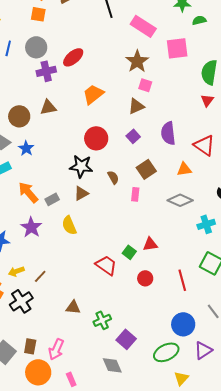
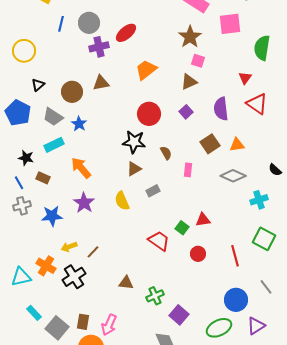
red triangle: (207, 100) -> (245, 78), moved
red triangle: (204, 145) -> (257, 104), moved
brown square: (146, 169) -> (210, 144), moved
gray rectangle: (52, 199) -> (153, 191), moved

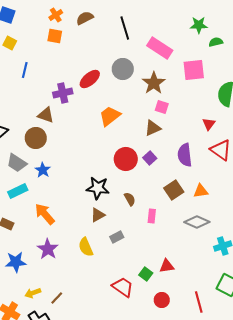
gray circle: (89, 23) -> (123, 69), moved
brown triangle: (101, 83) -> (46, 115), moved, turned 30
red circle: (149, 114) -> (126, 159), moved

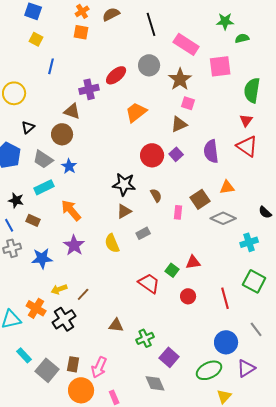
red triangle: (209, 124) -> (246, 120), moved
brown square: (174, 190) -> (200, 199), moved

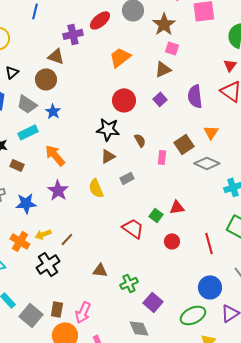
red circle: (152, 155) -> (124, 100), moved
orange triangle: (227, 187) -> (211, 132), turned -49
orange cross: (36, 308) -> (20, 241), moved

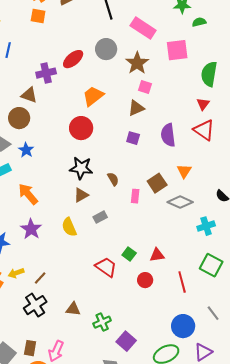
purple square: (160, 99) -> (133, 138), turned -32
red circle: (124, 100) -> (81, 128), moved
red triangle: (177, 207) -> (157, 255), moved
black cross: (48, 264) -> (35, 305), moved

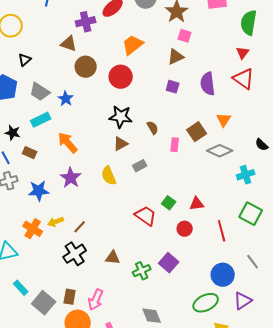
brown circle: (19, 118) -> (86, 67), moved
purple square: (126, 341) -> (169, 263), moved

